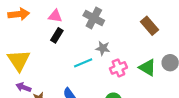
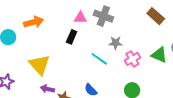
pink triangle: (55, 16) -> (80, 18), moved
cyan line: (83, 63) -> (99, 59), turned 66

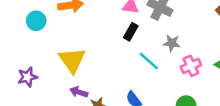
black rectangle: (72, 37) -> (131, 32), moved

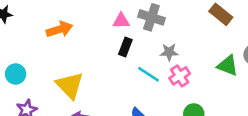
cyan circle: (36, 21) -> (16, 74), moved
pink cross: (191, 66) -> (180, 76), moved

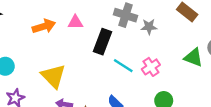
pink triangle: (121, 21) -> (75, 22), moved
black rectangle: (125, 47) -> (103, 42), size x1.5
gray star: (169, 52) -> (149, 27), moved

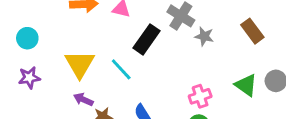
cyan line: (123, 66) -> (121, 69), moved
pink cross: (151, 67) -> (200, 96), moved

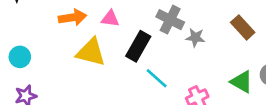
yellow triangle: (80, 64) -> (91, 52), moved, turned -40
cyan line: (121, 69) -> (157, 78), moved

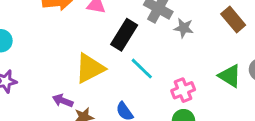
yellow triangle: (91, 52) -> (90, 68), moved, turned -44

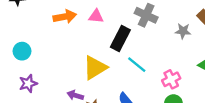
gray star: (184, 28) -> (183, 31), moved

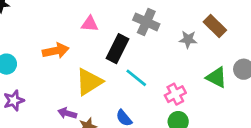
orange arrow: (65, 17) -> (56, 51), moved

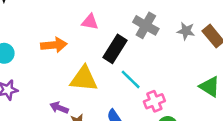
gray star: (188, 39) -> (186, 31), moved
yellow triangle: (89, 82) -> (84, 79), turned 32
pink cross: (175, 94) -> (154, 101), moved

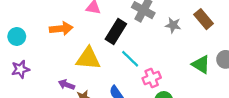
gray star: (186, 31) -> (173, 25), moved

